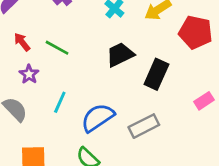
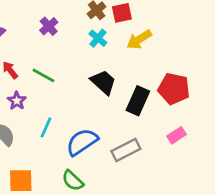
red pentagon: (196, 32) -> (174, 89), moved
black trapezoid: (120, 55) -> (103, 82), turned 68
pink rectangle: (204, 101) -> (176, 135), moved

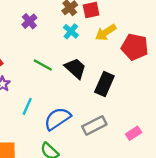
green line: (43, 75) -> (43, 65), moved
red pentagon: (174, 89) -> (135, 47), moved
pink rectangle: (176, 135) -> (134, 133), moved

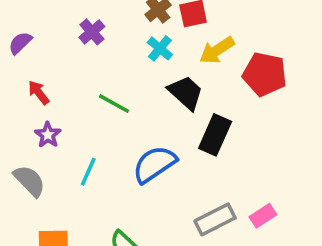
black trapezoid: (75, 68) -> (186, 93), moved
blue semicircle: (57, 119) -> (154, 164), moved
gray rectangle: (94, 125) -> (215, 219), moved

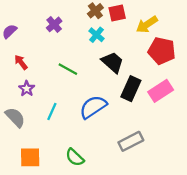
yellow arrow: (217, 50) -> (147, 24), moved
pink rectangle: (263, 216) -> (161, 91), moved, size x1.5

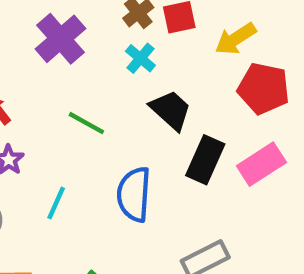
purple cross: (54, 24) -> (60, 39), size x1.6
blue semicircle: (93, 107) -> (134, 194), turned -52

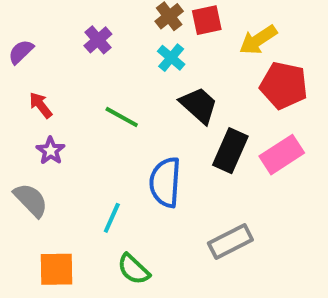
purple cross: (60, 39) -> (98, 40), size x0.6
cyan line: (56, 203) -> (112, 218), moved

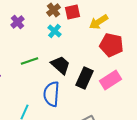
black trapezoid: (199, 105) -> (60, 65), moved
green line: (122, 117) -> (29, 61), turned -48

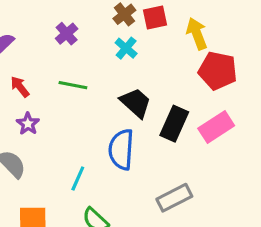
yellow arrow: (98, 22) -> (197, 34), turned 102
green line: (29, 61) -> (73, 85), moved, turned 30

